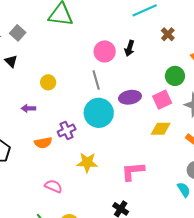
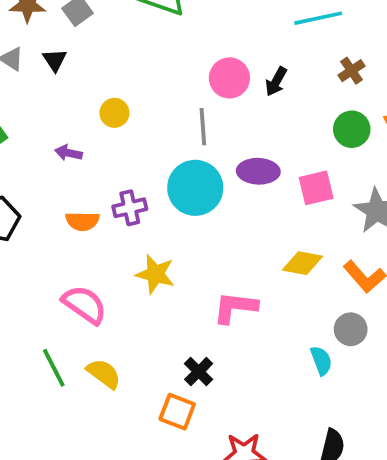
green circle: (175, 76) -> (352, 129), moved
yellow diamond: (161, 129) -> (302, 263), moved
pink semicircle: (53, 186) -> (84, 305), size x1.4

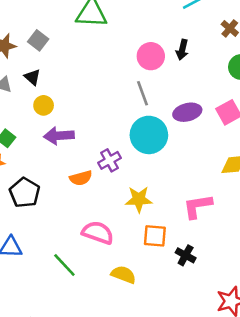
yellow circle: (114, 113) -> (44, 105), moved
purple arrow: (69, 153) -> (59, 136), size x1.6
green line: (54, 368) -> (64, 265), moved
orange square: (177, 412) -> (155, 236), moved

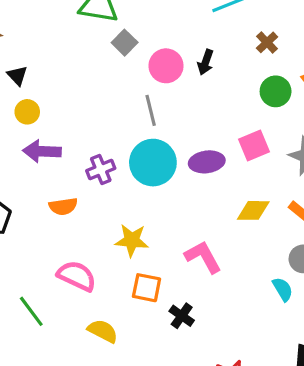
gray square: (38, 40) -> (125, 43), moved
purple ellipse: (187, 112) -> (207, 162), moved
purple cross: (110, 160) -> (101, 170), moved
pink L-shape: (198, 206) -> (203, 257), turned 64

